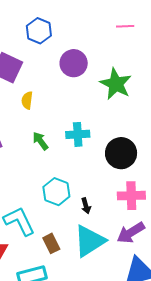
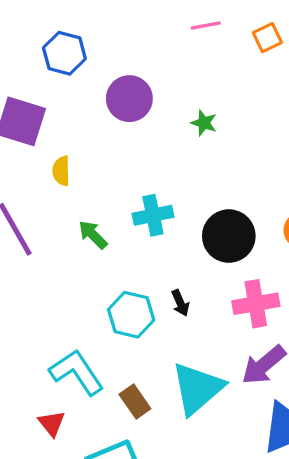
green star: (116, 84) -> (204, 123), size x0.5
black arrow: (86, 206) -> (180, 303), moved

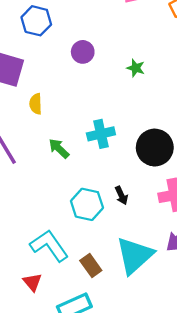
purple circle: (129, 99) -> (83, 52), size x0.7

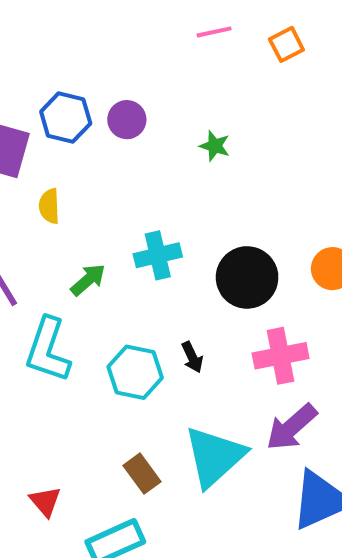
blue hexagon: (36, 21) -> (66, 118), moved
green arrow: (59, 148) -> (88, 280), turned 95
cyan L-shape: (49, 246) -> (48, 350), moved, turned -126

